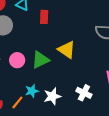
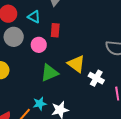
pink circle: (17, 60) -> (39, 45), moved
white cross: (84, 93) -> (96, 78), moved

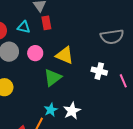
red rectangle: (55, 30) -> (46, 23), moved
yellow triangle: (76, 64) -> (65, 55), moved

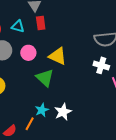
white cross: (99, 71) -> (101, 65), moved
green triangle: (53, 78) -> (45, 78), turned -42

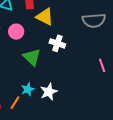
yellow triangle: (58, 56) -> (45, 17), moved
white cross: (101, 65) -> (57, 43), moved

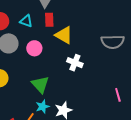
green triangle: (32, 57) -> (40, 84), moved
pink line: (102, 65) -> (118, 95), moved

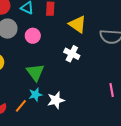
yellow triangle: (64, 35) -> (78, 24), moved

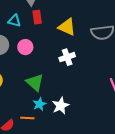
white cross: (72, 54) -> (67, 57), turned -35
orange line: (21, 106) -> (27, 118), turned 64

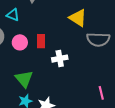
red rectangle: (37, 17) -> (41, 41), moved
yellow triangle: (67, 27) -> (78, 18), moved

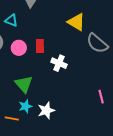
gray semicircle: (98, 39) -> (97, 43), turned 40
white cross: (60, 59) -> (59, 63), turned 35

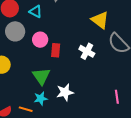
red rectangle: (40, 46) -> (56, 50), moved
white cross: (59, 63) -> (87, 51), moved
white star: (46, 110) -> (65, 92), moved

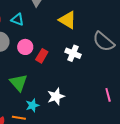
yellow triangle: (100, 20) -> (68, 20), moved
red rectangle: (56, 50) -> (42, 56), turned 32
green triangle: (41, 76) -> (19, 83), moved

